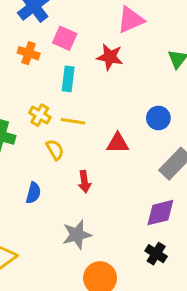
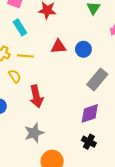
cyan rectangle: (68, 79) -> (20, 27), turned -35
red triangle: (118, 143) -> (58, 47), moved
red arrow: (84, 182) -> (36, 96), size x1.5

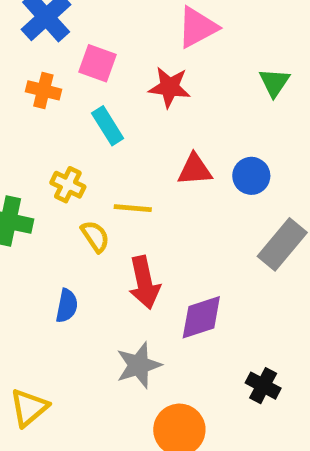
yellow line: (25, 56) -> (133, 208), moved
purple diamond: (90, 113) -> (201, 317), moved

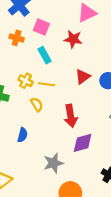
red triangle: (195, 170) -> (83, 77), turned -35
yellow line: (133, 208) -> (47, 84), moved
red arrow: (144, 283) -> (71, 116), moved

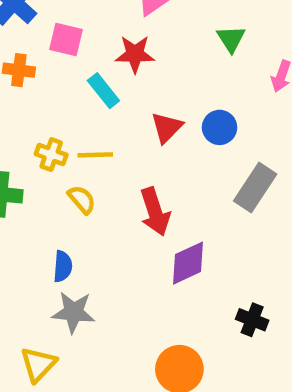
cyan rectangle: (45, 55) -> (103, 91), moved
gray star: (53, 163) -> (73, 312), moved, turned 30

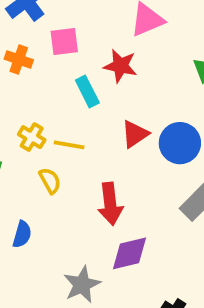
pink square: (66, 39) -> (64, 41), turned -32
blue circle: (220, 127) -> (180, 143), size x1.4
gray star: (73, 312) -> (82, 285), moved, turned 30

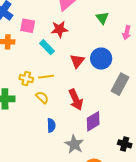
pink square: (64, 41) -> (28, 26), turned 35
blue semicircle: (22, 234) -> (51, 125), moved

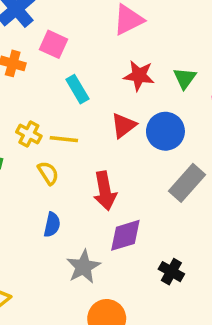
green triangle: (102, 18) -> (185, 78), moved
red star: (59, 29) -> (139, 76), moved
black cross: (125, 144) -> (171, 272), moved

